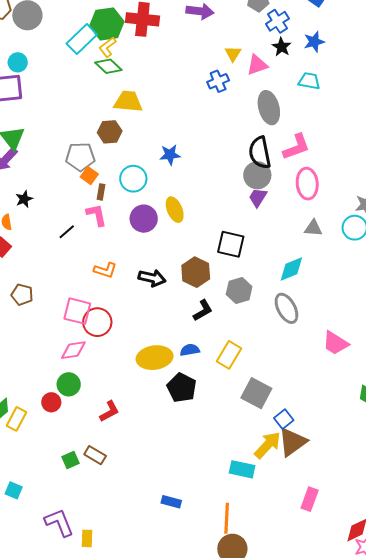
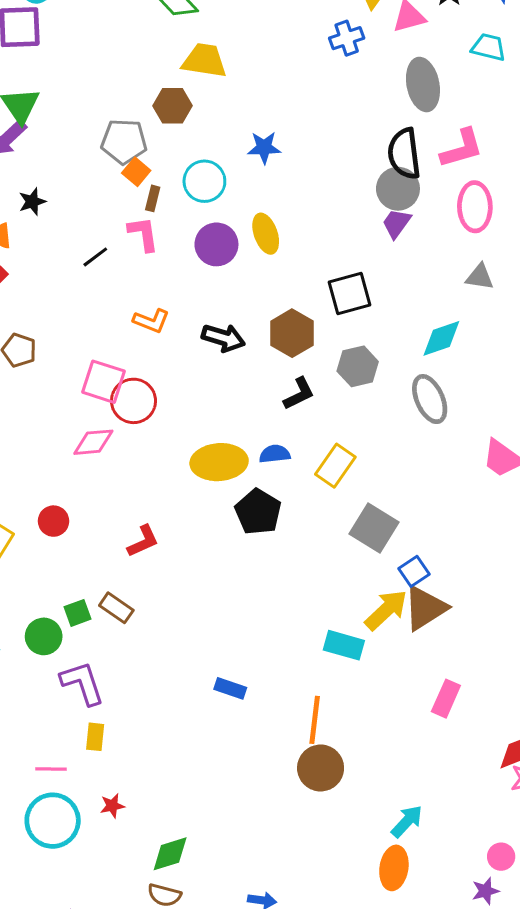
black square: (231, 244) -> (349, 293), turned -32
green circle: (69, 384) -> (44, 636), moved
purple L-shape: (59, 523) -> (82, 683), moved

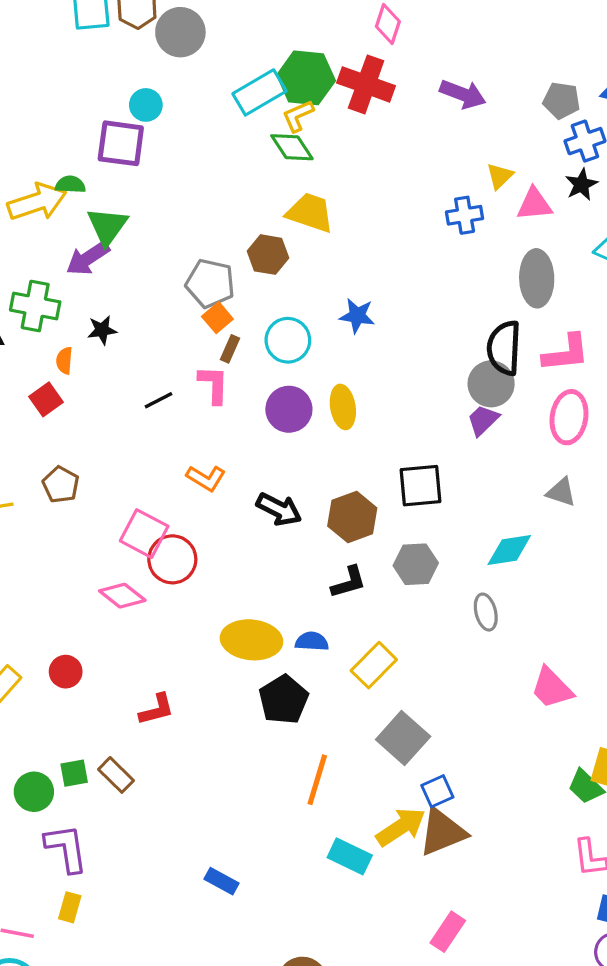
gray ellipse: (430, 399) -> (486, 612), size x0.7
pink diamond: (93, 442) -> (122, 596), turned 33
orange line: (315, 720) -> (317, 780), moved

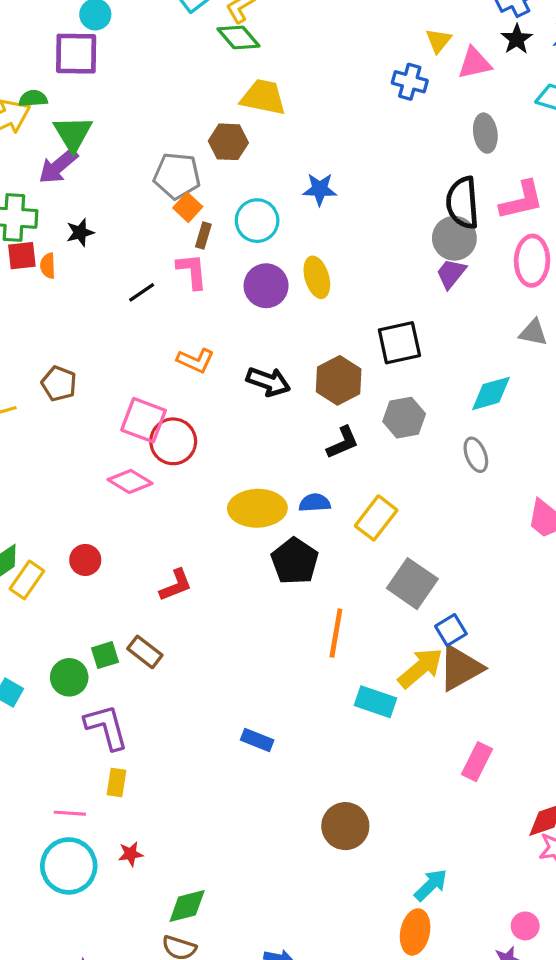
blue cross: (465, 215) -> (410, 82), turned 32
gray ellipse: (537, 278) -> (485, 133), size x0.7
red square: (46, 399) -> (22, 256), moved, turned 36

